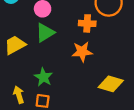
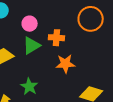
orange cross: (87, 23) -> (56, 38), moved

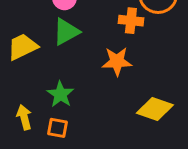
orange cross: (56, 38) -> (131, 21), moved

